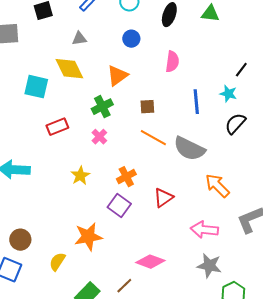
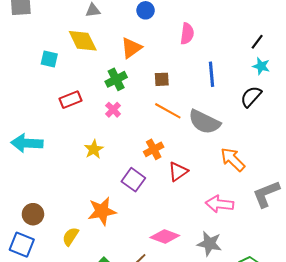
cyan square: (36, 87) -> (49, 59), size x0.7
cyan star: (228, 94) -> (261, 66), moved
orange cross: (126, 177) -> (154, 149), moved
gray star: (209, 266) -> (209, 244), moved

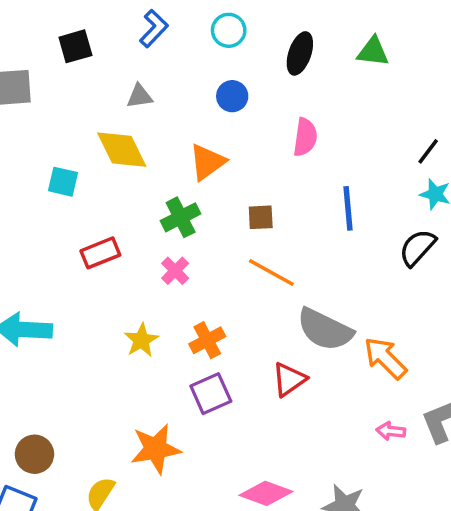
gray semicircle: (204, 122) -> (325, 330), moved
orange cross: (154, 149) -> (207, 340), moved
purple square: (133, 180) -> (211, 394), turned 30
pink arrow: (220, 204) -> (391, 431), moved, size x0.6

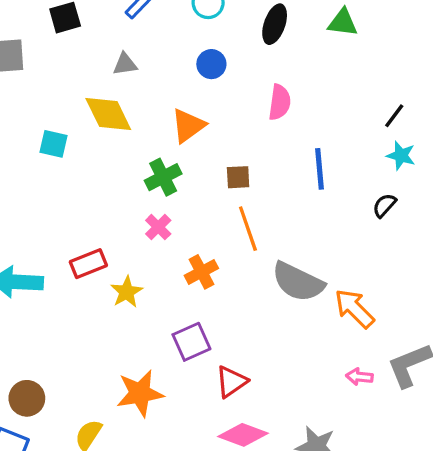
black semicircle: (417, 248) -> (384, 205), size x0.7
red rectangle: (100, 253) -> (88, 264), moved
orange line: (271, 273) -> (248, 229), turned 42
orange cross: (207, 340) -> (201, 272), moved
red triangle: (289, 379) -> (231, 382), moved

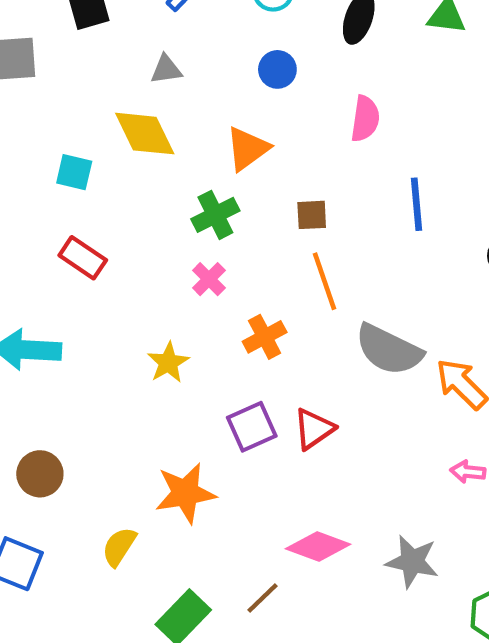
red rectangle: (88, 264) -> (83, 258), moved, turned 56
red triangle: (231, 382) -> (314, 429), moved
brown circle: (27, 398) -> (40, 474), moved

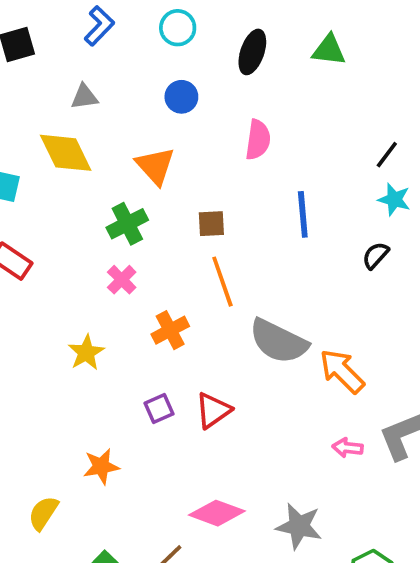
orange triangle: (247, 149) -> (155, 166), turned -36
purple square: (252, 427) -> (159, 409), size x0.7
orange star: (185, 493) -> (101, 466), size x0.7

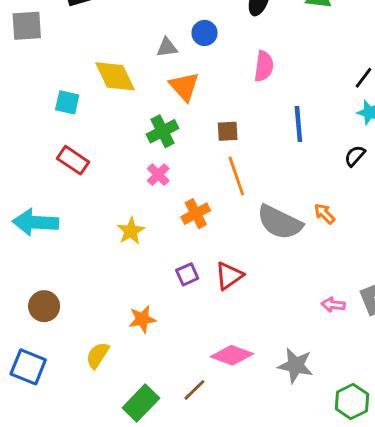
gray triangle: (84, 97) -> (167, 47), moved
orange arrow: (342, 371) -> (324, 214), moved, size x0.6

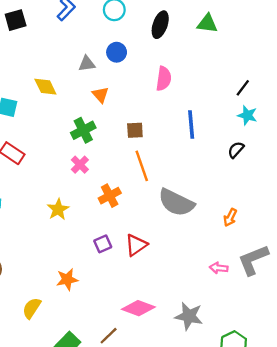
yellow diamond: (115, 76) -> (45, 87), size x0.7
orange triangle: (184, 86) -> (100, 95), size x0.7
orange arrow: (324, 214) -> (230, 217), moved, turned -108

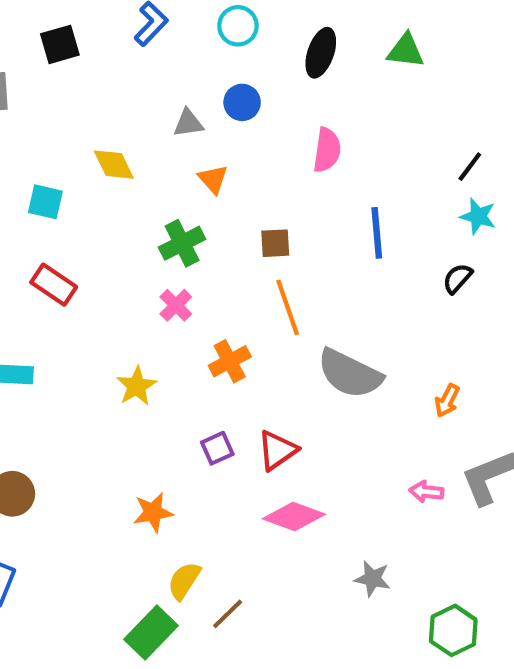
yellow semicircle: (32, 308) -> (184, 581), moved
pink diamond: (138, 308) -> (294, 517), moved
gray star: (189, 316) -> (373, 579), size x0.7

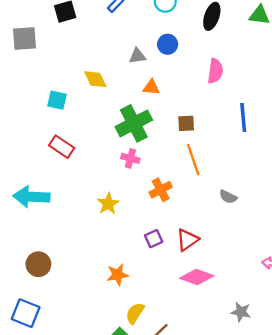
orange triangle: (213, 179) -> (151, 87), turned -42
green cross: (182, 243) -> (134, 123), size x1.4
pink cross: (176, 305) -> (130, 158), turned -30
gray semicircle: (350, 374) -> (228, 197), size x0.5

